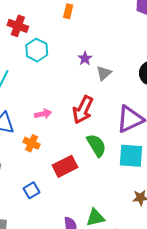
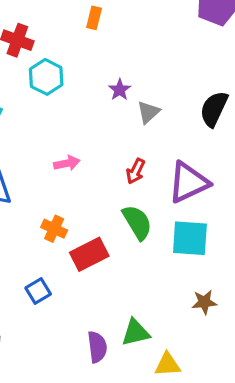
red arrow: (83, 110) -> (136, 171), moved, size x0.6
pink arrow: (43, 114) -> (67, 163), moved
orange cross: (32, 143) -> (54, 229), moved

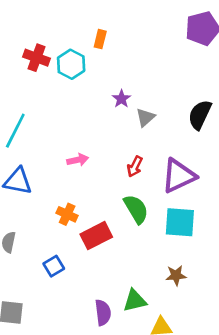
cyan hexagon: (46, 77) -> (71, 64), moved
brown star: (204, 302) -> (176, 275), moved

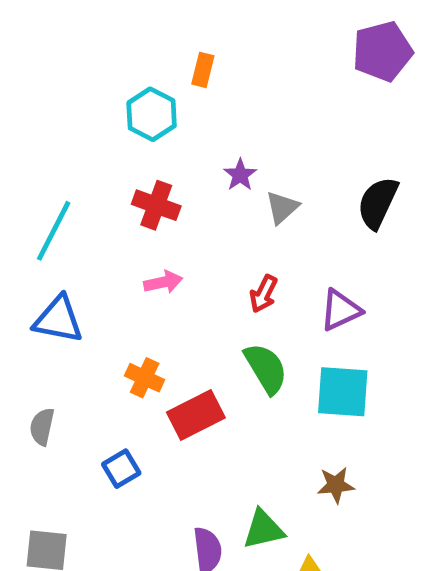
red cross: (37, 58) -> (156, 205), moved
purple triangle: (179, 176) -> (340, 310), size x0.7

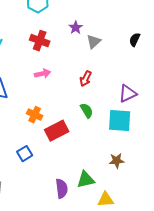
black semicircle: (378, 203) -> (135, 40), size x0.6
purple triangle: (340, 310) -> (128, 94), moved
green semicircle: (266, 368) -> (87, 111), size x0.7

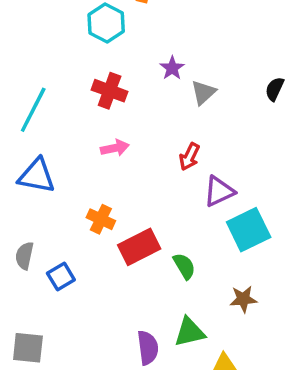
purple triangle: (128, 94) -> (219, 191), moved
green semicircle: (87, 111) -> (184, 266), moved
cyan square: (120, 121) -> (249, 230), turned -30
blue square: (25, 154) -> (61, 277), moved

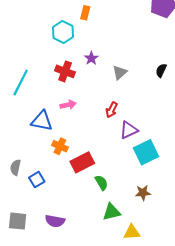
purple star: (172, 68) -> (91, 58), moved
blue triangle: (37, 176) -> (42, 121), moved
green semicircle: (184, 266) -> (101, 183), moved
purple semicircle: (148, 348) -> (55, 221), moved, turned 108

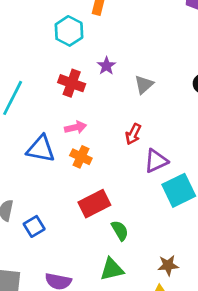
orange cross: (60, 146) -> (81, 157), moved
brown star: (143, 193) -> (168, 265), moved
green triangle: (112, 212) -> (112, 269), moved

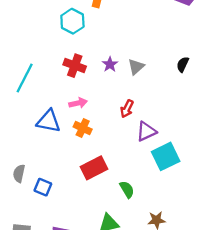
purple star: (106, 66) -> (110, 64), moved
blue square: (34, 226) -> (43, 187), turned -36
green semicircle: (120, 230) -> (127, 189), moved

